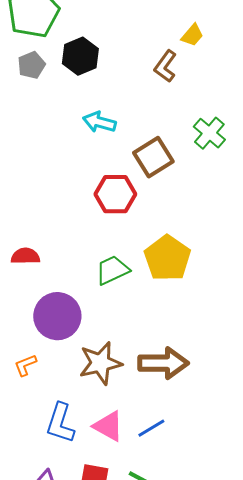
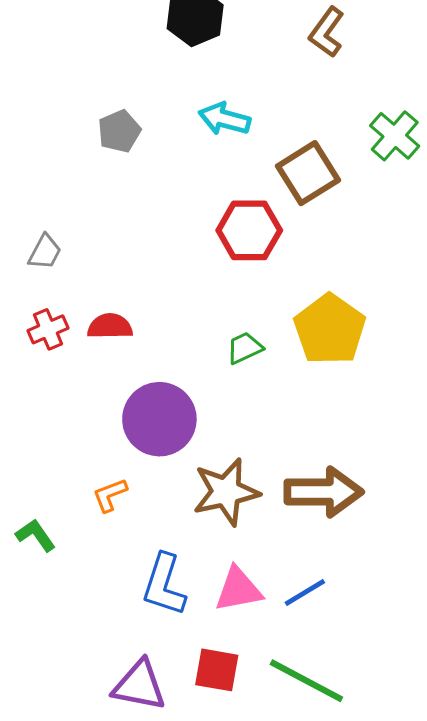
gray pentagon: (31, 65) -> (119, 131), moved
green trapezoid: (112, 270) -> (245, 348), size x0.7
pink triangle: (108, 426) -> (238, 589), turned -40

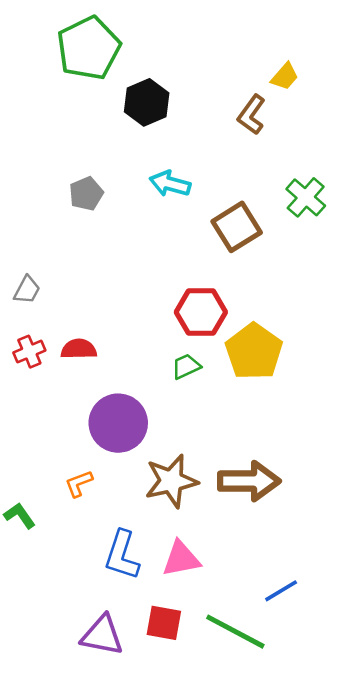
red hexagon: (249, 230) -> (201, 312), moved
blue line: (305, 593) -> (281, 591), moved

